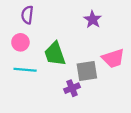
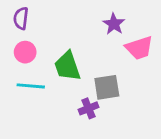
purple semicircle: (27, 15) -> (21, 18), moved
pink trapezoid: (113, 58) -> (139, 48), moved

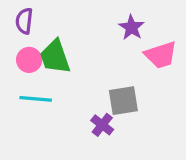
green trapezoid: (67, 66) -> (55, 57), moved
purple cross: (88, 108) -> (102, 125), turned -30

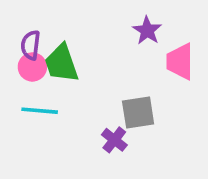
purple semicircle: (24, 21) -> (31, 45), moved
pink trapezoid: (161, 55) -> (180, 62), turned 108

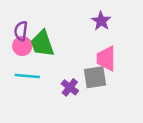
pink trapezoid: (180, 62) -> (106, 59), moved
purple cross: (114, 140) -> (70, 87), moved

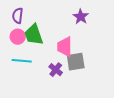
purple semicircle: (21, 31) -> (18, 16), moved
pink trapezoid: (106, 59) -> (65, 47), moved

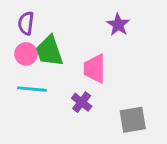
gray square: (76, 62) -> (133, 120), moved

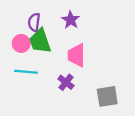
purple semicircle: (26, 23) -> (34, 22), moved
purple star: (118, 25) -> (71, 20), moved

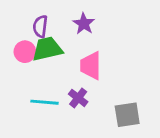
green trapezoid: (40, 41) -> (47, 49), turned 96
cyan line: (26, 72) -> (45, 102), moved

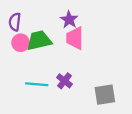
purple semicircle: (40, 26) -> (15, 22), moved
pink trapezoid: (91, 66) -> (75, 38), moved

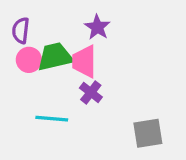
pink trapezoid: (75, 38) -> (84, 61), moved
purple cross: (64, 81) -> (91, 92), moved

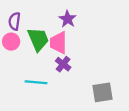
green trapezoid: (55, 57) -> (38, 39), turned 80
pink circle: (29, 60) -> (11, 42), moved

